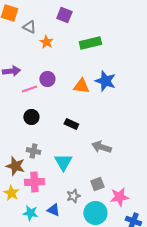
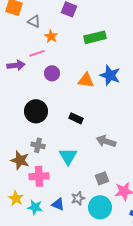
pink line: (29, 89) -> (37, 53), moved
black circle: (31, 117) -> (36, 111), size x1.5
yellow star: (11, 193) -> (16, 198), moved
gray star: (73, 196) -> (78, 198), moved

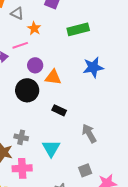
blue star: (110, 75) -> (93, 67), turned -30
orange triangle: (86, 80) -> (53, 77), moved
black circle: (36, 111) -> (27, 90), moved
gray arrow: (106, 141) -> (89, 133), turned 42

